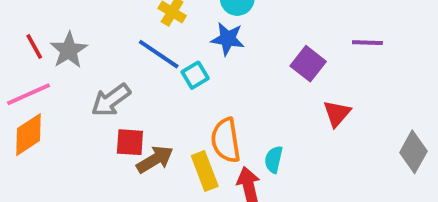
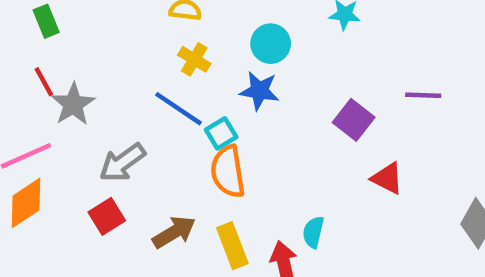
red line: (34, 46) -> (44, 82), moved
red triangle: (337, 113) -> (387, 178), turned -44
orange semicircle: (226, 140) -> (228, 172), moved
red square: (130, 142) -> (107, 216), moved, turned -36

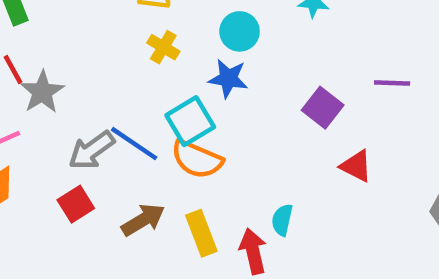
blue line: (179, 109) -> (134, 144), moved
cyan square: (221, 133) -> (190, 121), size x1.5
orange semicircle: (228, 172) -> (197, 159), turned -58

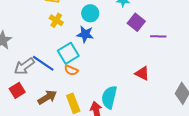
purple square: (323, 108) -> (136, 22), moved
orange semicircle: (197, 159) -> (71, 70), size x0.6
cyan semicircle: (282, 220) -> (109, 97), size x1.6

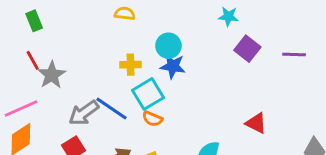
cyan circle: (90, 13) -> (168, 46), moved
yellow cross: (56, 20) -> (130, 65), moved, turned -32
purple line: (158, 36) -> (294, 54), moved

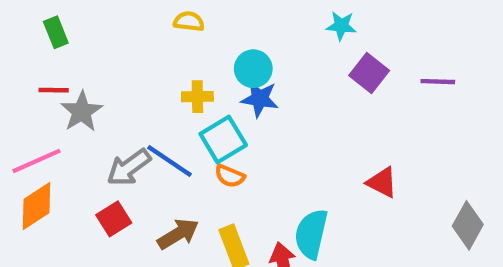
red line: (33, 60) -> (54, 90), turned -60

